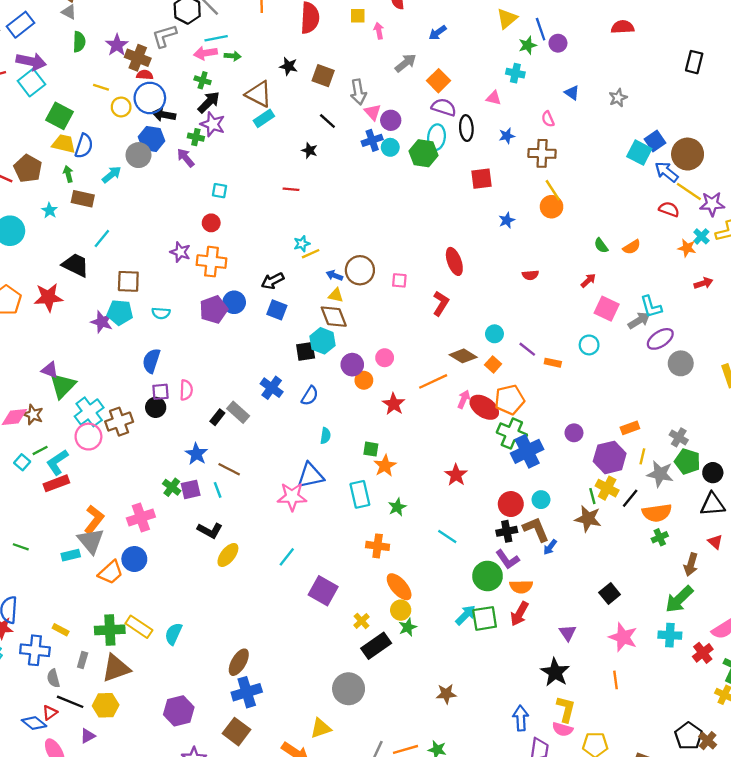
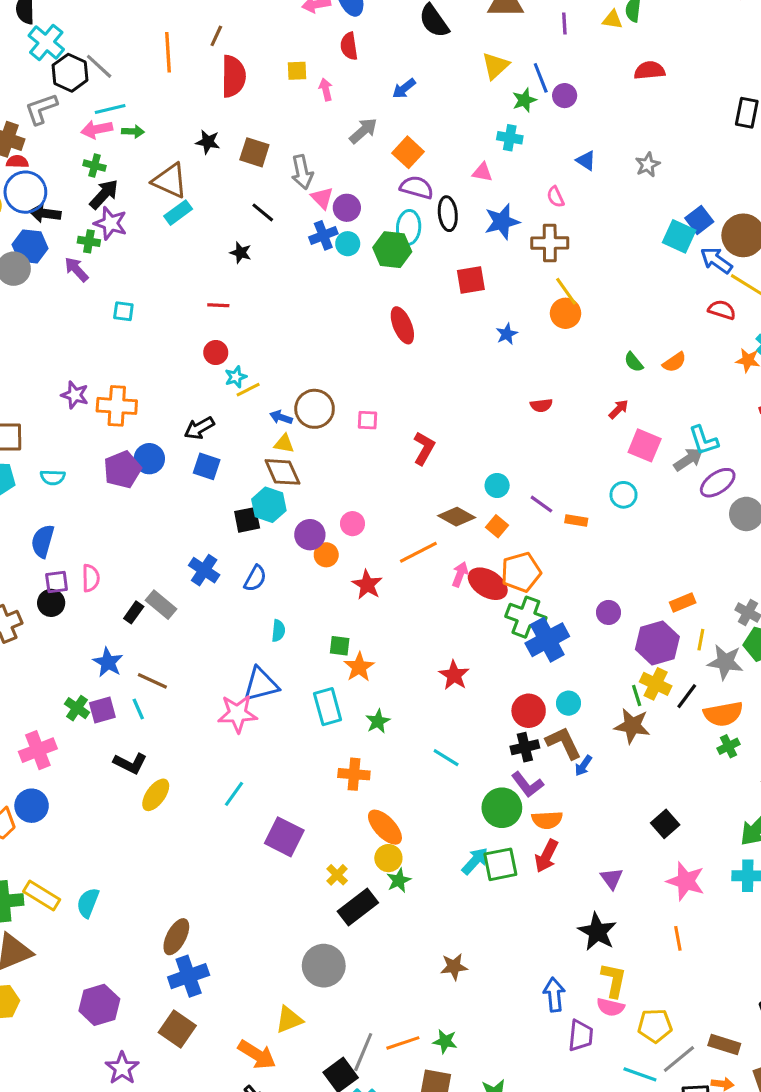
blue star: (507, 136) -> (502, 222), size x1.6
red circle: (211, 223) -> (216, 353), moved
red ellipse: (454, 261) -> (402, 325), moved

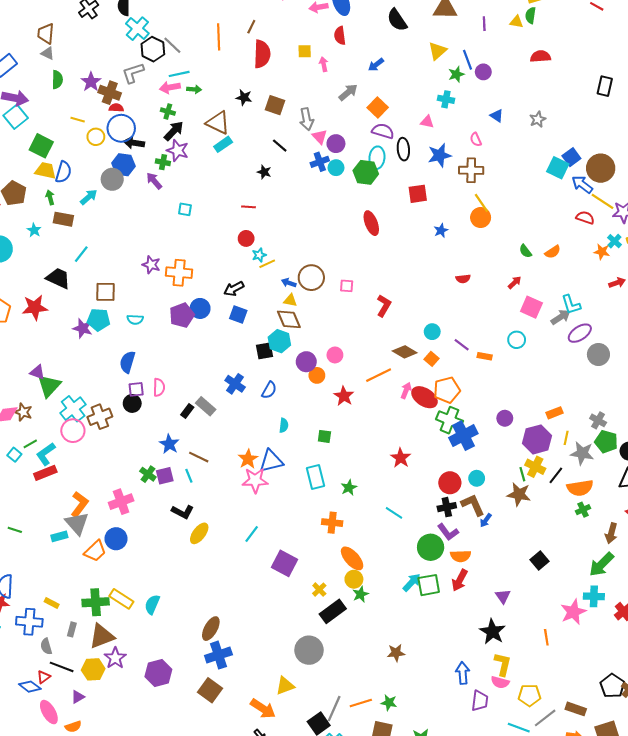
orange star: (359, 667) -> (248, 459), moved
pink star: (686, 881) -> (573, 612), moved, turned 30
purple star: (122, 1068) -> (115, 658), moved

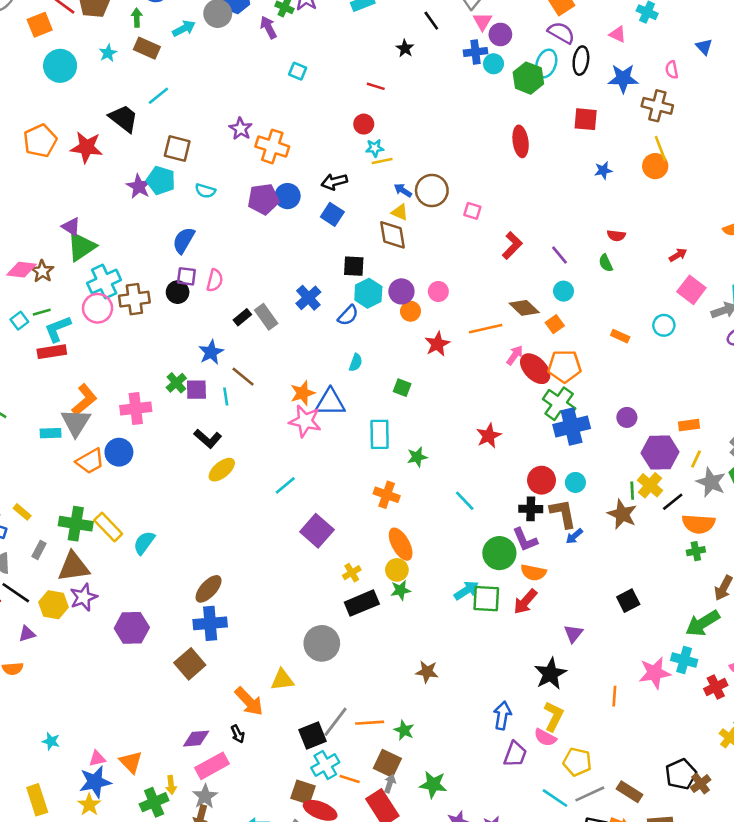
green semicircle: (525, 251) -> (606, 263), moved
cyan hexagon: (279, 341) -> (368, 293), moved
purple line: (462, 345) -> (559, 255), moved

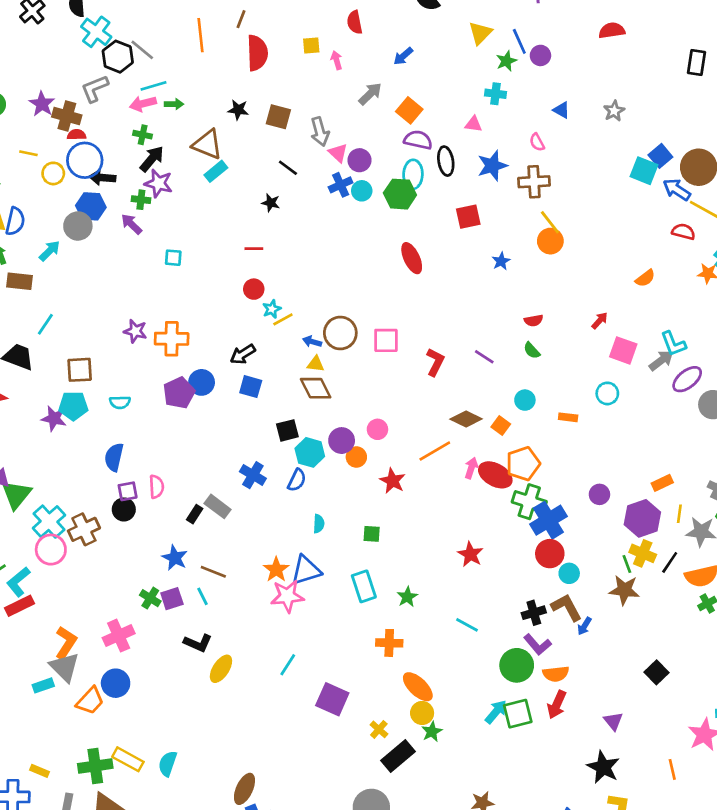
pink square: (472, 211) -> (386, 340), size x1.5
cyan circle: (563, 291) -> (525, 400), moved
red circle: (541, 480) -> (550, 554), moved

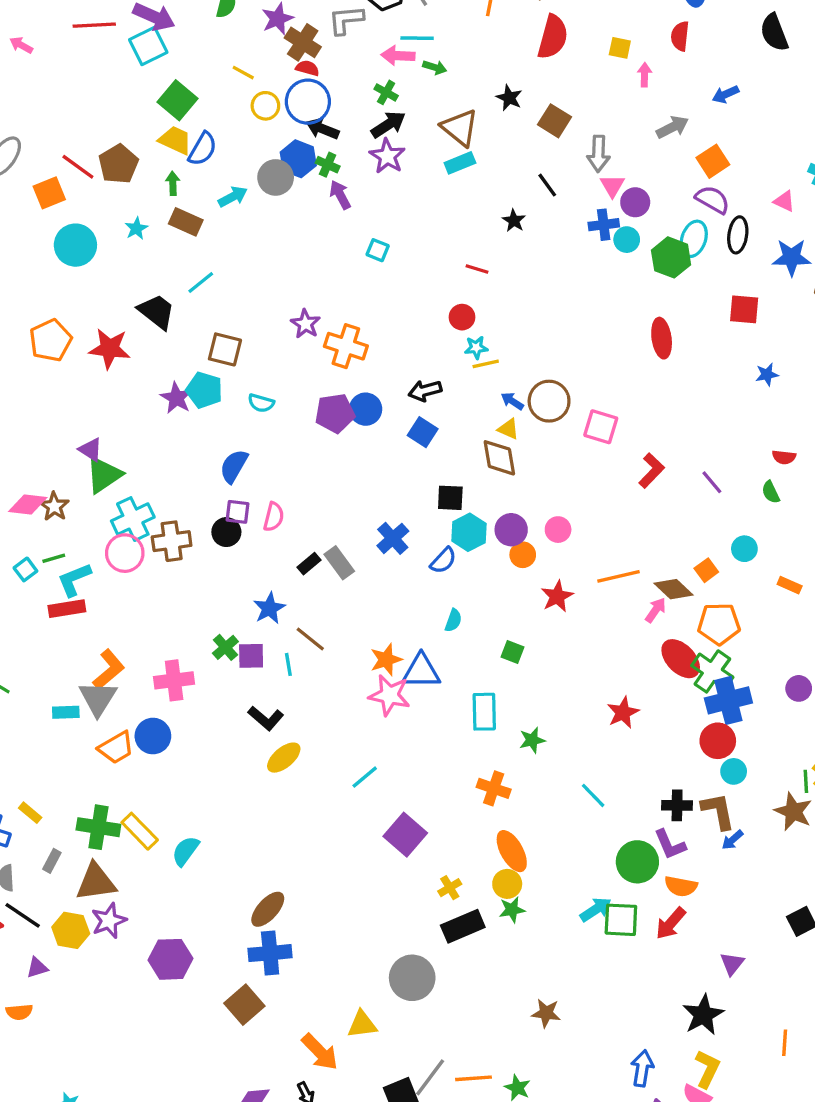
green cross: (141, 200) -> (328, 165), moved
brown diamond: (466, 419) -> (674, 589), moved
red ellipse: (495, 475) -> (681, 659), moved

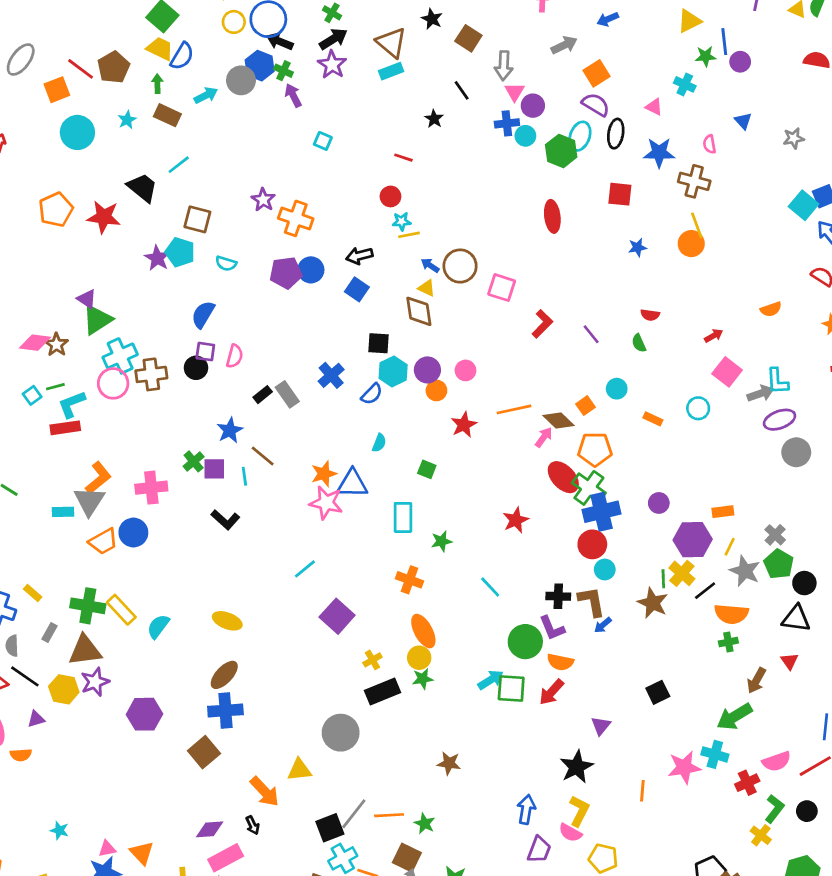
yellow ellipse: (284, 758) -> (227, 621), moved, turned 60

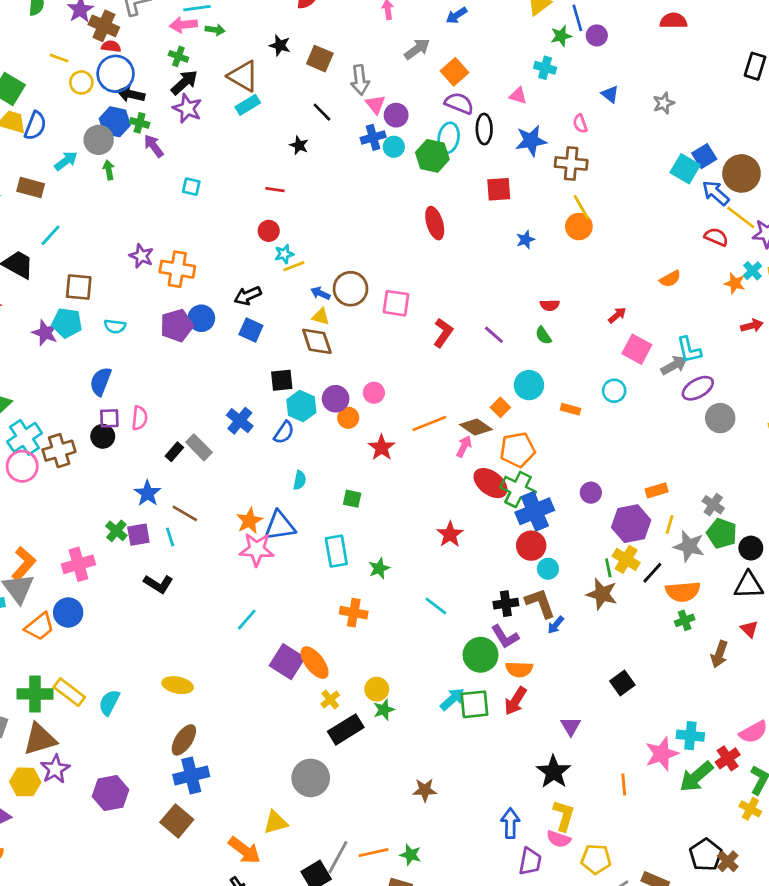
green arrow: (157, 84) -> (109, 170), moved
cyan circle: (617, 389) -> (529, 385), size x1.4
orange ellipse: (423, 631) -> (315, 663), moved
green arrow: (734, 717) -> (696, 777), moved

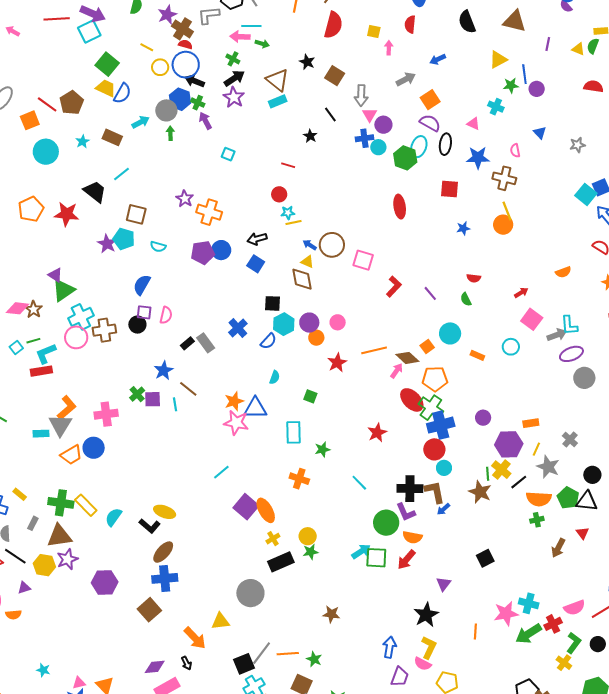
green pentagon: (722, 533) -> (568, 498), moved
black L-shape: (158, 584) -> (150, 526), moved
black cross: (506, 604) -> (410, 489), size x1.4

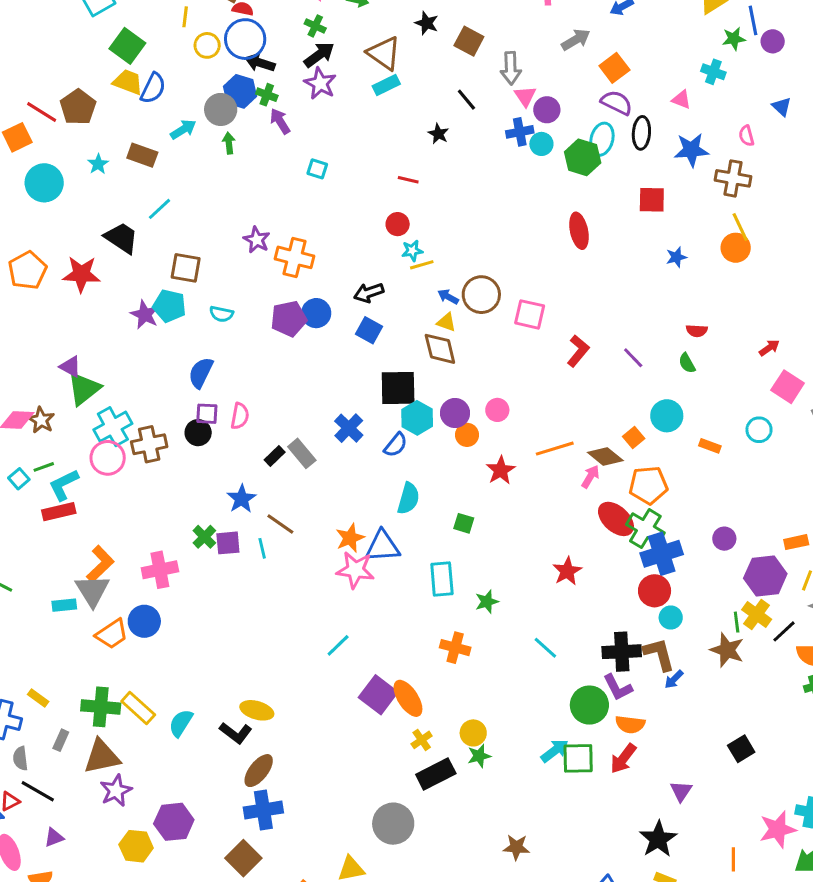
yellow line: (147, 47) -> (185, 17), turned 72
black square: (272, 303) -> (398, 388), size x1.5
cyan semicircle: (275, 377) -> (408, 498), size x1.5
yellow hexagon: (44, 565) -> (136, 846), moved

